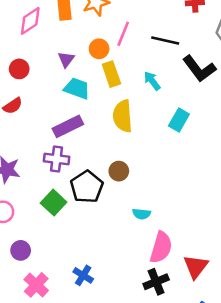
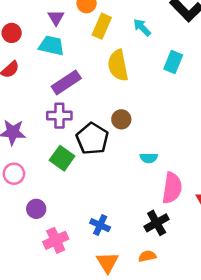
yellow rectangle: (111, 74) -> (102, 26), turned 50
cyan trapezoid: (77, 88) -> (51, 46), moved
black cross: (156, 282) -> (157, 223), moved
pink cross: (36, 285) -> (56, 240), turned 30

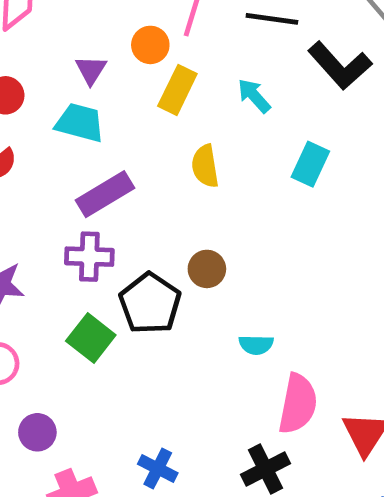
yellow semicircle: (118, 65) -> (205, 166), size x0.7

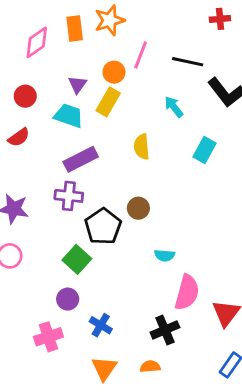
yellow rectangle: (177, 90) -> (108, 102), moved
green square: (91, 338) -> (77, 259), moved
purple circle: (37, 432) -> (68, 299), moved

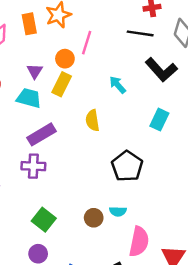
black line: (188, 62) -> (140, 33), moved
cyan rectangle: (204, 150) -> (159, 120), moved
brown circle: (138, 208) -> (94, 218), moved
black pentagon: (103, 226) -> (127, 166), moved

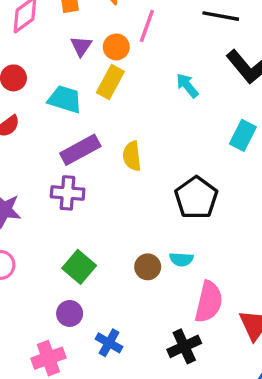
purple triangle: (35, 71) -> (81, 46), moved
yellow semicircle: (92, 120) -> (132, 156), moved

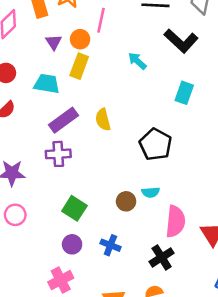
blue cross: (109, 343) -> (110, 245), moved

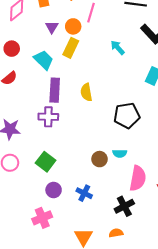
cyan trapezoid: (47, 84) -> (44, 60), turned 30
purple rectangle: (63, 120) -> (55, 90), turned -55
black pentagon: (156, 144) -> (127, 115), turned 30
green square: (74, 208) -> (46, 162), moved

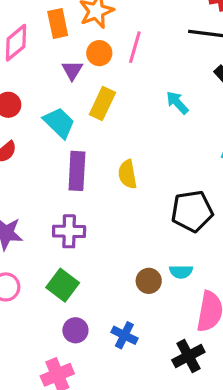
orange circle: (73, 26) -> (99, 53), moved
purple cross: (48, 117) -> (69, 231), moved

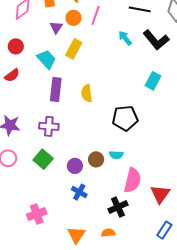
cyan arrow: (177, 103) -> (125, 38), moved
purple circle: (75, 330) -> (75, 166), moved

